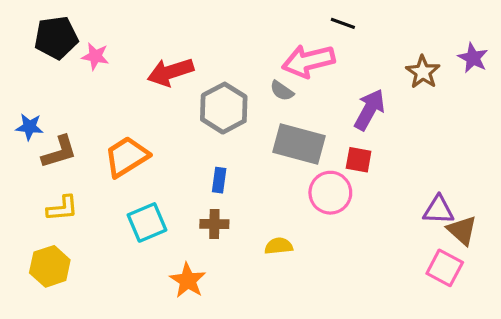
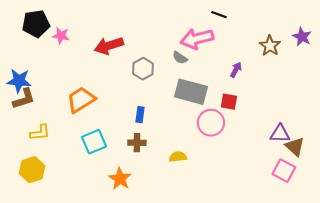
gray hexagon: (224, 108) -> (143, 69), size x0.7
purple arrow: (370, 110) -> (236, 70), size x0.6
blue star: (29, 127) -> (19, 81), size x1.4
brown L-shape: (59, 152) -> (24, 99), moved

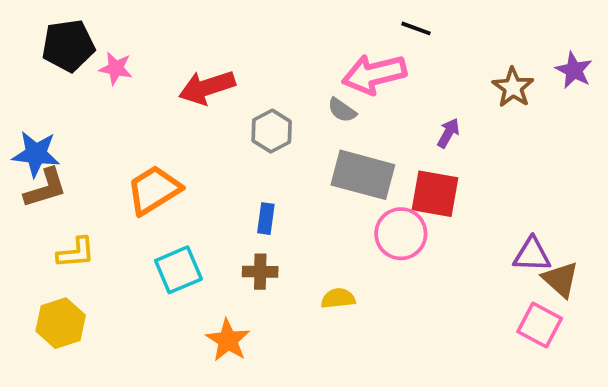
red square: (229, 102) -> (435, 194), size x1.5

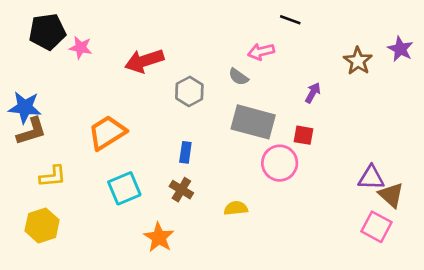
pink arrow: (374, 74) -> (261, 52), size x0.6
red square: (435, 194) -> (304, 135), size x0.6
brown cross: (260, 272) -> (181, 190), turned 30

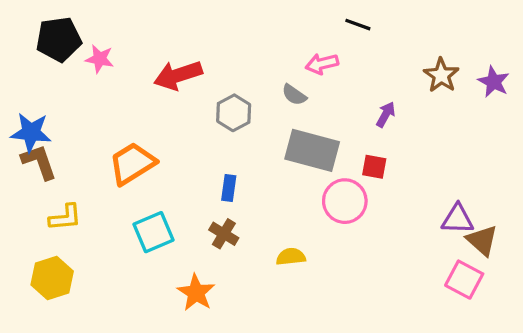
purple star: (400, 49) -> (494, 82), moved
brown L-shape: (31, 131) -> (39, 162), turned -92

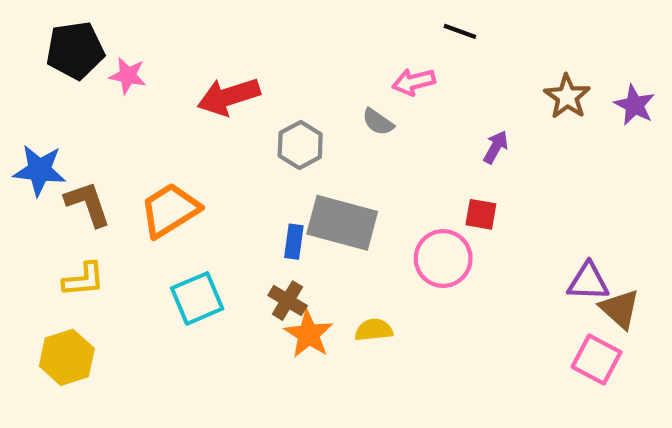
gray rectangle: (312, 150) -> (342, 223), moved
brown L-shape: (39, 162) -> (88, 204), moved
orange star: (196, 293) -> (309, 334), moved

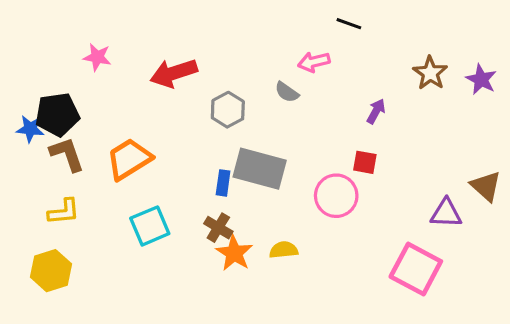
black pentagon: (75, 50) -> (57, 114), moved
blue star: (39, 170) -> (30, 129), size x0.7
brown triangle: (620, 309) -> (486, 186), moved
pink square: (597, 359) -> (416, 269), moved, size x1.4

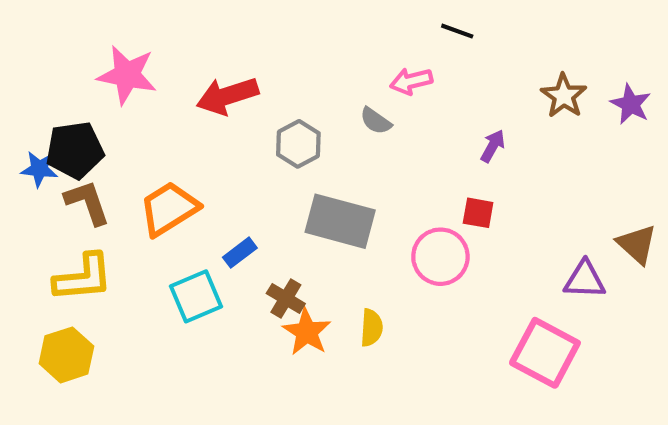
pink star: (97, 57) -> (127, 75), size x1.6
blue rectangle: (223, 183) -> (240, 253), moved, turned 45
yellow L-shape: (64, 212) -> (83, 278), size x1.4
yellow semicircle: (284, 250) -> (372, 328), turned 100

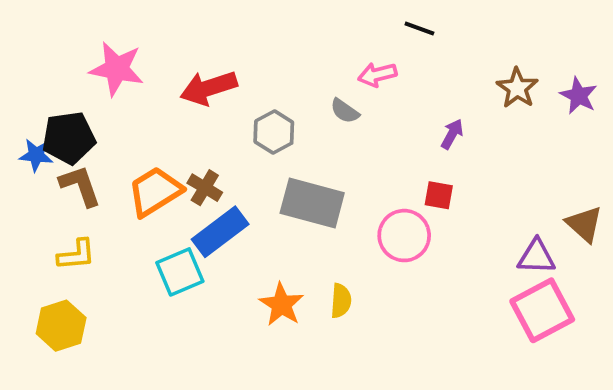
blue rectangle: (240, 253) -> (220, 232), size x1.8
yellow L-shape: (83, 278) -> (76, 255), size x0.7
brown cross: (286, 299) -> (205, 188), moved
pink square: (545, 353) -> (542, 310), moved, turned 34

